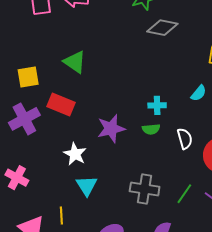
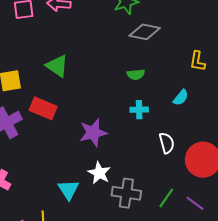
green semicircle: (151, 129) -> (136, 74), moved
white star: (75, 154) -> (99, 173), moved

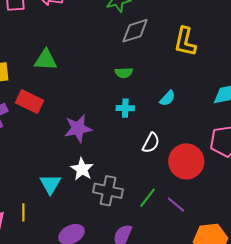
gray diamond: (145, 32) -> (135, 31), turned -32
yellow L-shape: (197, 61) -> (185, 42), moved, size x1.4
green triangle: (57, 66) -> (46, 60), turned -35
white semicircle: (167, 143) -> (151, 143), turned 40

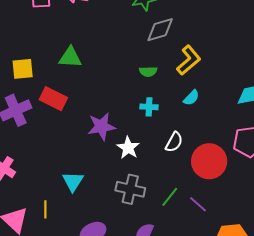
yellow L-shape: (185, 42) -> (189, 60), moved, turned -144
white star: (82, 169) -> (128, 148), moved

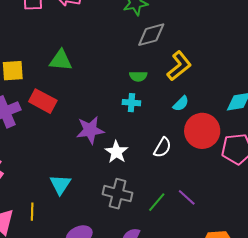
cyan cross: (149, 107) -> (131, 103), moved
red circle: (209, 161) -> (202, 131), moved
purple line: (198, 204) -> (187, 197), moved

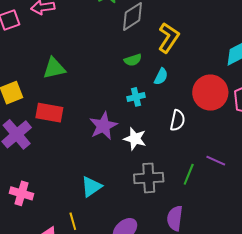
cyan cross: (131, 103) -> (136, 97), moved
cyan semicircle: (181, 104) -> (161, 77), moved
cyan triangle: (60, 184) -> (91, 187), turned 40

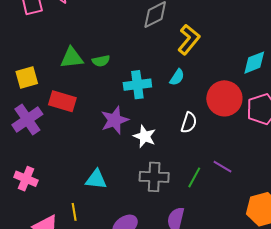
green semicircle: (133, 60) -> (101, 61), moved
cyan cross: (136, 97) -> (137, 85), moved, size x1.5
cyan triangle: (91, 187) -> (96, 179), turned 35

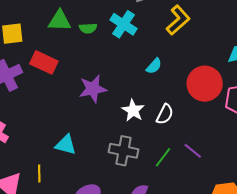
cyan semicircle: (177, 77) -> (154, 66), moved
cyan cross: (137, 85) -> (123, 24), moved, turned 32
white semicircle: (189, 123) -> (165, 114), moved
white star: (145, 136) -> (133, 110), moved

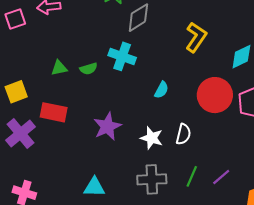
yellow L-shape: (178, 20) -> (196, 37), moved
green triangle: (60, 21) -> (59, 68), size x0.7
purple line: (193, 151) -> (221, 177), moved, turned -66

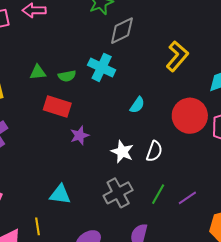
red rectangle: (54, 112) -> (57, 106), moved
purple star: (107, 126) -> (80, 136), size x0.7
gray cross: (152, 179) -> (118, 193), turned -32

